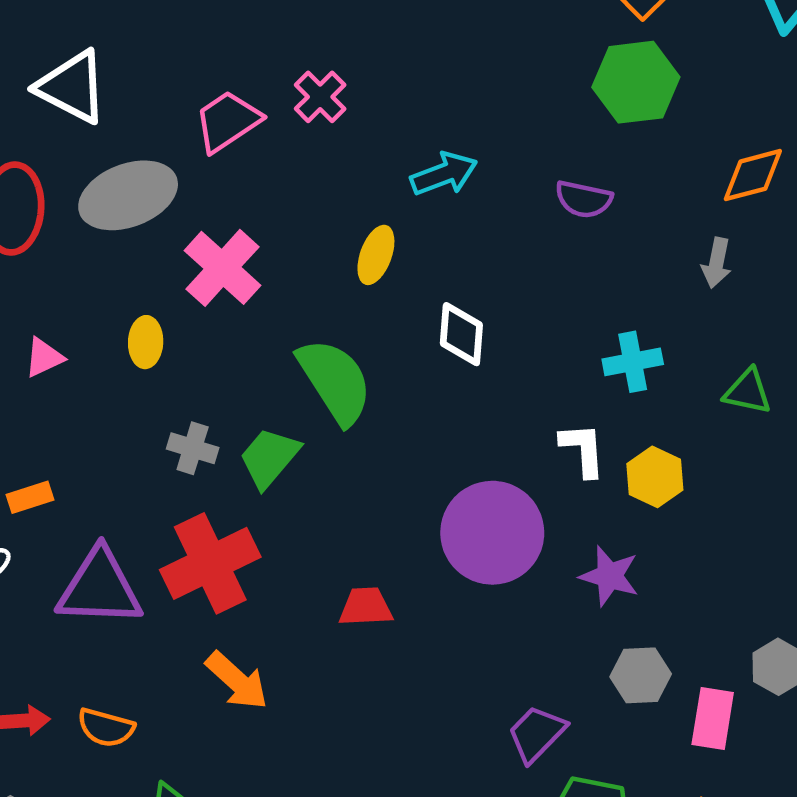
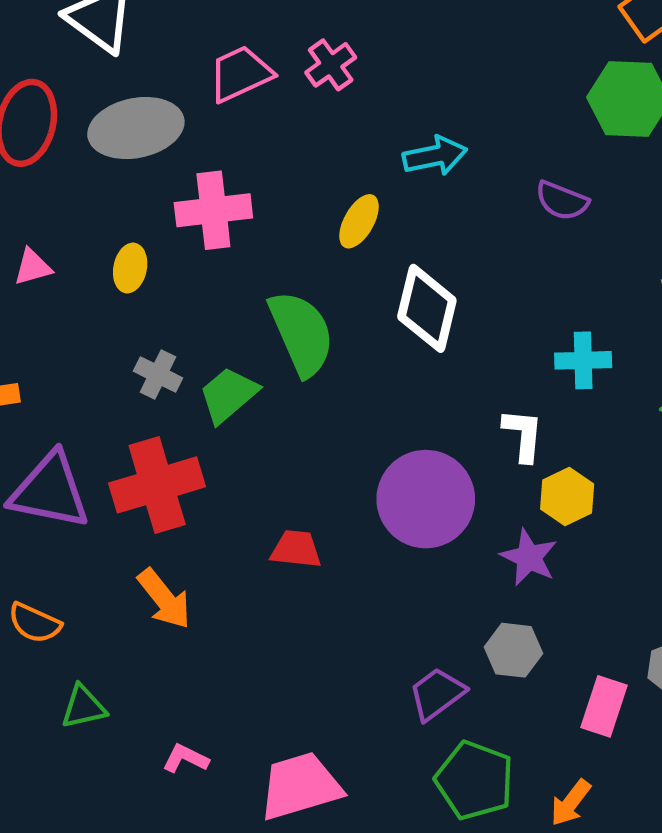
pink cross: (223, 268) -> (213, 210), turned 32
white diamond: (461, 334) -> (427, 308), size x1.4
yellow hexagon: (655, 477) -> (567, 496), moved
gray hexagon: (641, 675) -> (513, 650), moved

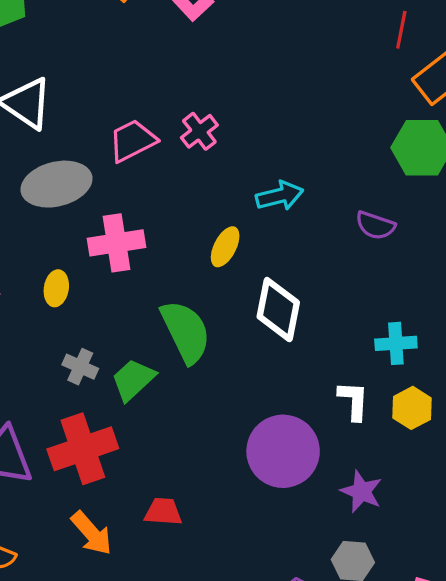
yellow hexagon: (567, 496) -> (412, 408), moved
red trapezoid: (296, 549) -> (163, 512), moved

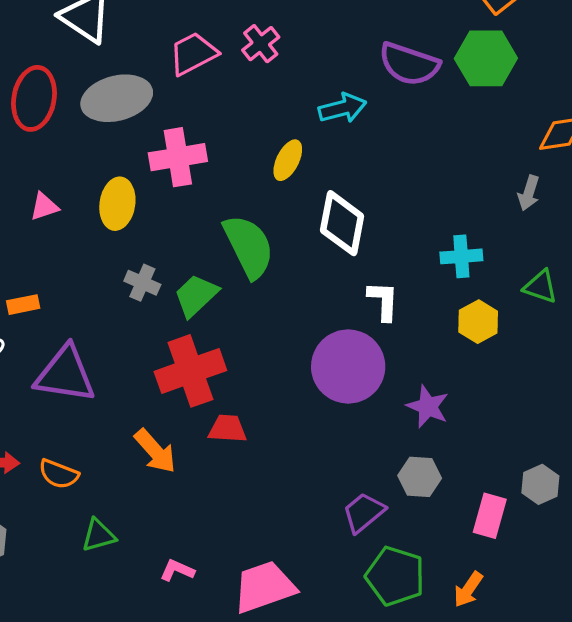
purple semicircle: (375, 225) -> (409, 64), moved, size x1.5
yellow ellipse: (56, 288) -> (117, 204), size x1.4
white L-shape: (354, 401) -> (383, 301), moved
red cross: (83, 449) -> (190, 371), moved

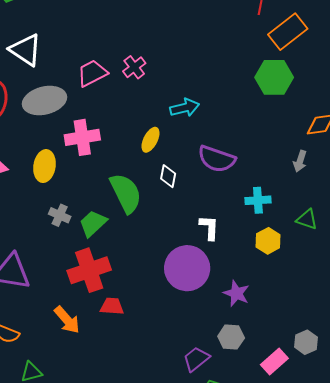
purple semicircle: (409, 64) -> (217, 159), moved
white diamond: (342, 223) -> (168, 176), moved, size x0.6
pink rectangle: (490, 516) -> (274, 361), turned 32

